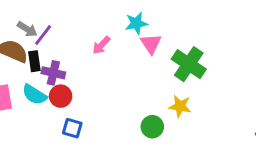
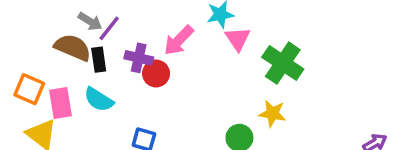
pink arrow: (101, 45) -> (179, 40), size x1.4
purple cross: (53, 73) -> (139, 58), moved
red circle: (61, 96) -> (156, 73), moved

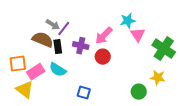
red circle: (156, 73) -> (103, 57), moved
orange square: (29, 89) -> (18, 64), turned -30
pink rectangle: (61, 103) -> (36, 72), turned 66

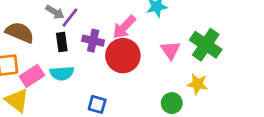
pink triangle: (138, 35) -> (170, 50), moved
brown semicircle: (43, 40) -> (20, 32), moved
red circle: (103, 57) -> (123, 56), size x1.6
cyan semicircle: (58, 70) -> (62, 73), turned -36

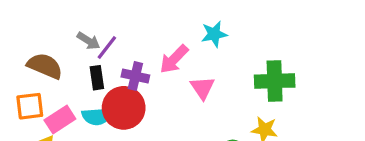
green cross: (206, 45) -> (275, 81), turned -36
pink triangle: (170, 50) -> (202, 88), moved
red circle: (123, 56) -> (124, 108), moved

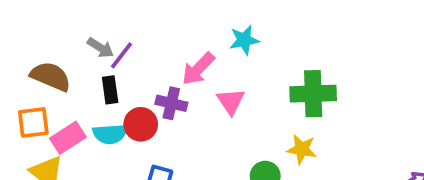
purple cross: (135, 76) -> (171, 103), moved
red circle: (124, 108) -> (141, 124), size x0.7

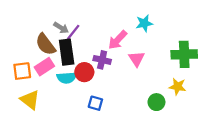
brown semicircle: (51, 76) -> (45, 44), moved, turned -150
black rectangle: (110, 90) -> (67, 52), size x1.6
pink rectangle: (68, 138) -> (44, 67), moved

